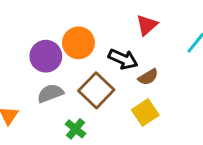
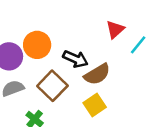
red triangle: (147, 25) -> (115, 30), moved
brown semicircle: (148, 77) -> (97, 74), size x1.5

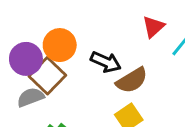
brown square: (52, 86) -> (47, 76), moved

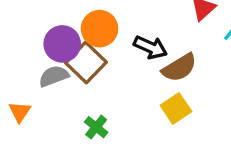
gray semicircle: (31, 97) -> (54, 76), moved

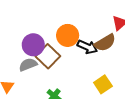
orange circle: (100, 29) -> (68, 35), moved
brown semicircle: (179, 68) -> (105, 43), moved

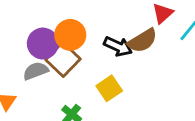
orange circle: (68, 35) -> (70, 35), moved
yellow square: (103, 84) -> (109, 88), moved

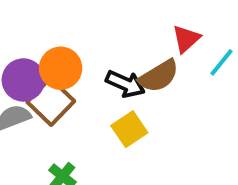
yellow square: (109, 88) -> (129, 129), moved

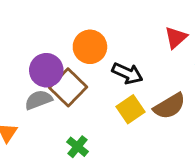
orange circle: (61, 68) -> (90, 47), moved
brown semicircle: (159, 76) -> (170, 106), moved

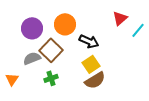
purple circle: (46, 70) -> (32, 28), moved
brown semicircle: (170, 106) -> (95, 80), moved
green cross: (77, 147) -> (51, 78), moved, turned 32

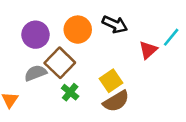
red triangle: (120, 18) -> (148, 50), moved
black arrow: (89, 41) -> (115, 24), moved
green cross: (51, 78) -> (70, 92), moved, turned -32

